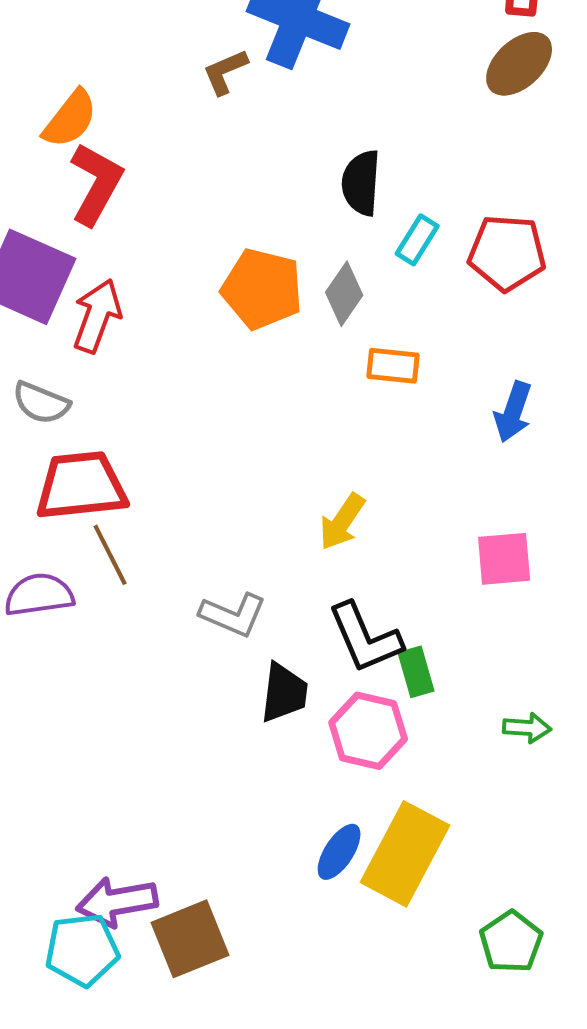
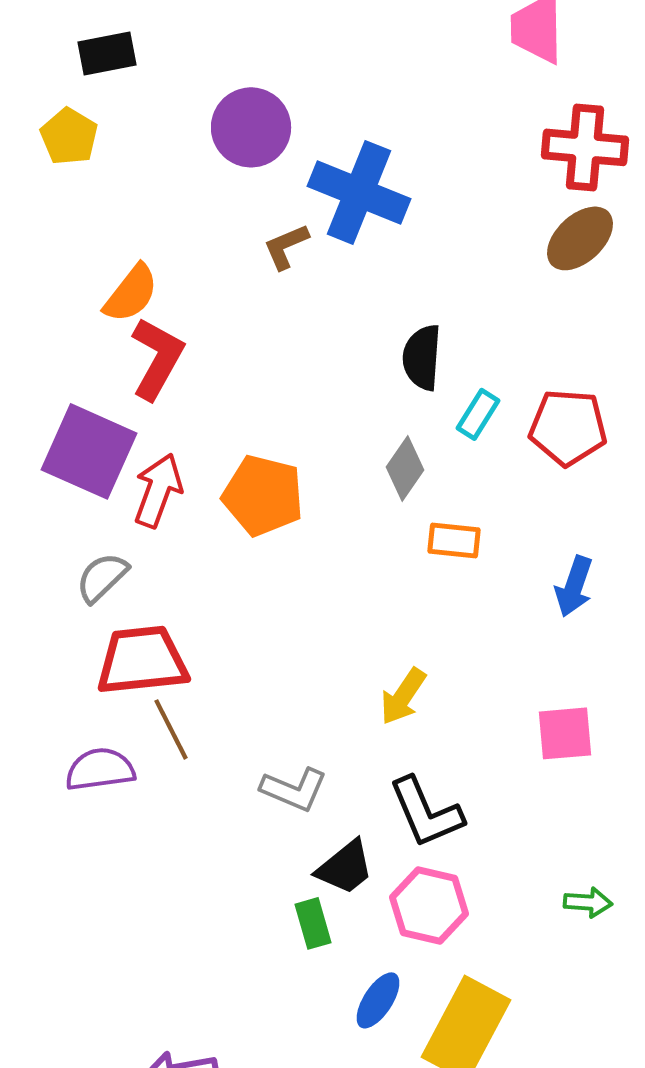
orange pentagon: (262, 289) -> (263, 495), moved
gray semicircle: (41, 403) -> (102, 577), turned 114
green rectangle: (416, 672) -> (313, 923), moved
black trapezoid: (284, 693) -> (345, 867), turned 44
blue ellipse: (339, 852) -> (378, 1000), moved

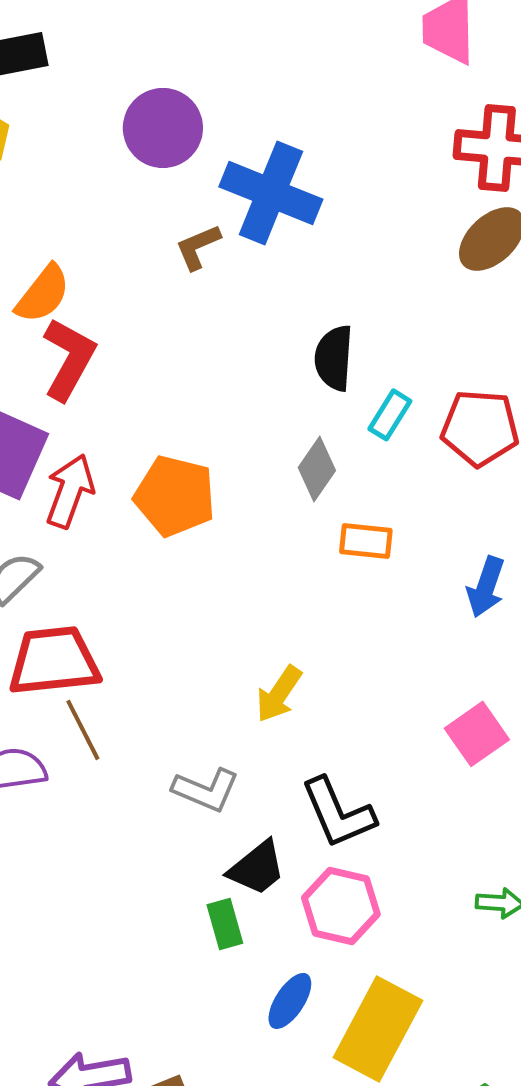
yellow arrow: (403, 696) -> (279, 694), moved
pink square: (565, 733) -> (477, 734), turned -30

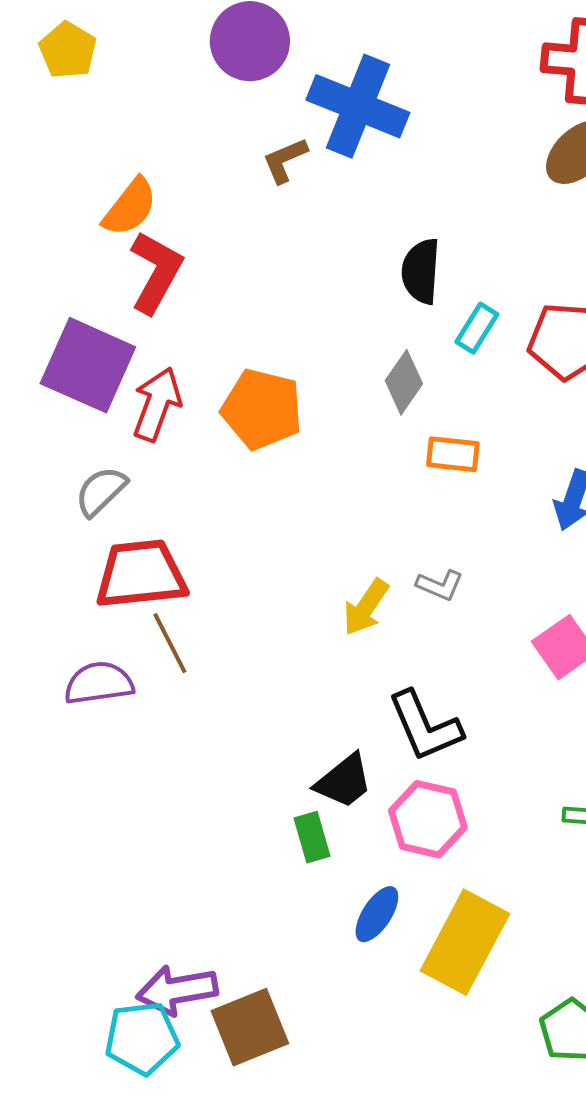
gray L-shape: (206, 790) -> (440, 585), moved, size x0.7

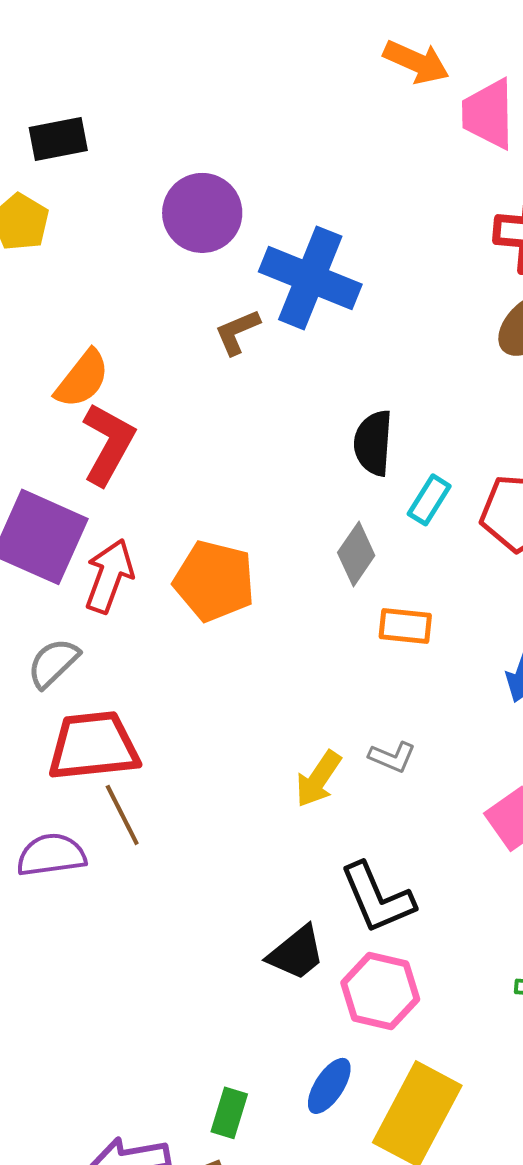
green rectangle: (312, 837) -> (229, 1113), moved, turned 33

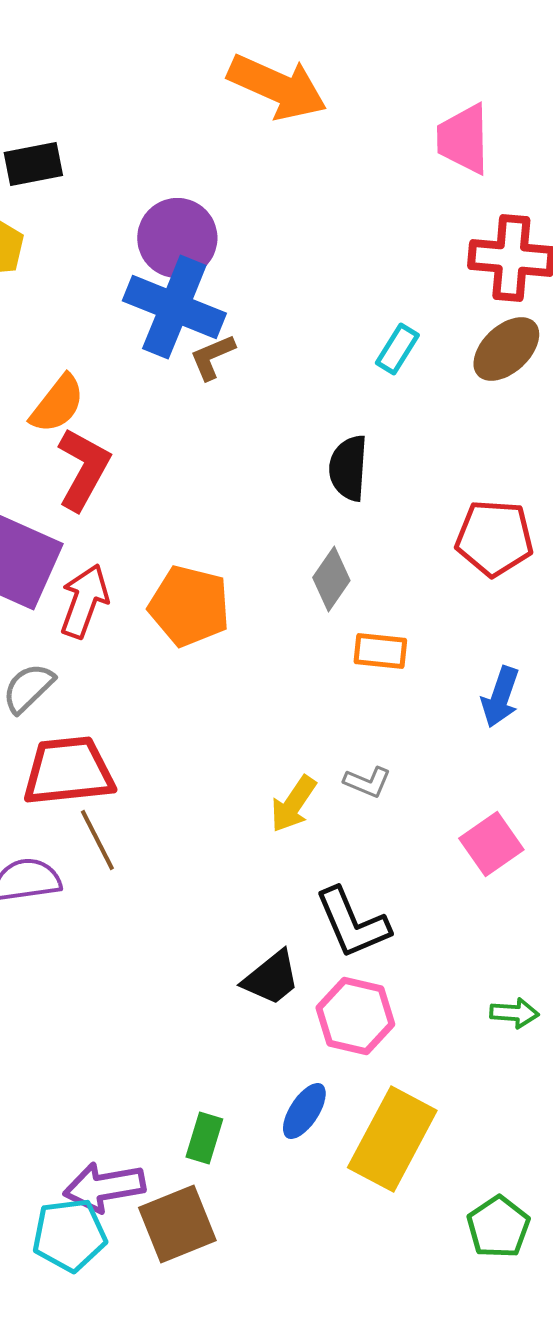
orange arrow: (416, 62) -> (277, 87), moved, size x1.5
blue cross: (310, 278) -> (174, 307), moved
cyan rectangle: (429, 500) -> (397, 349), moved

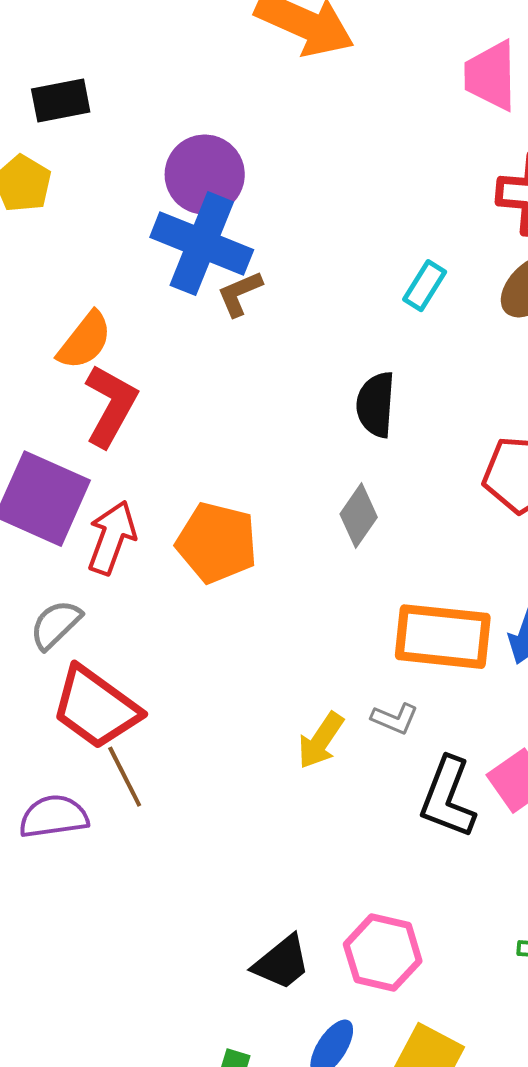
orange rectangle: (380, 651) -> (443, 637), moved, size x1.8
red trapezoid: (68, 771) -> (96, 708), turned -138
black L-shape: (352, 923) -> (448, 798), moved, turned 44
black trapezoid: (271, 978) -> (282, 963), moved

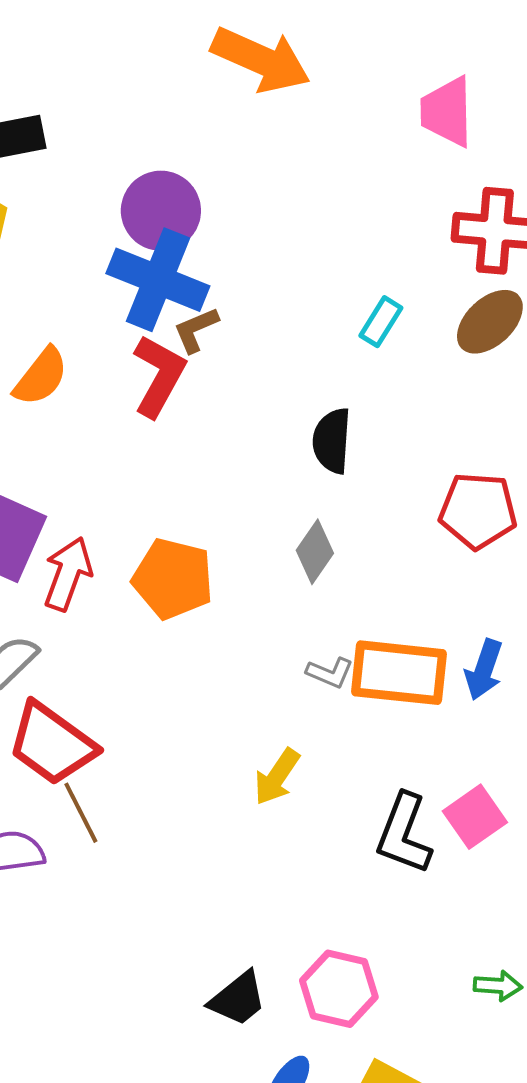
red L-shape: (111, 406) -> (159, 376), moved
gray L-shape: (395, 719) -> (330, 673), moved

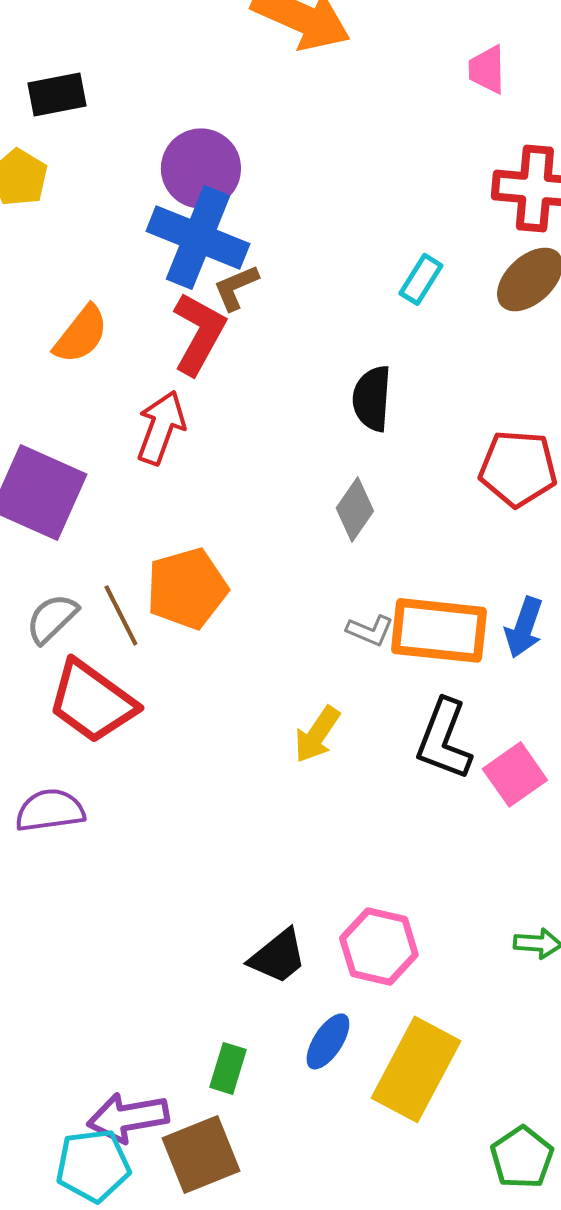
pink trapezoid: (447, 112) -> (487, 69), size x0.7
red arrow: (68, 574) -> (161, 427), moved
orange pentagon: (173, 579) -> (187, 588), moved, turned -30
brown line: (81, 813) -> (121, 615), moved
black L-shape: (404, 834) -> (444, 739), moved

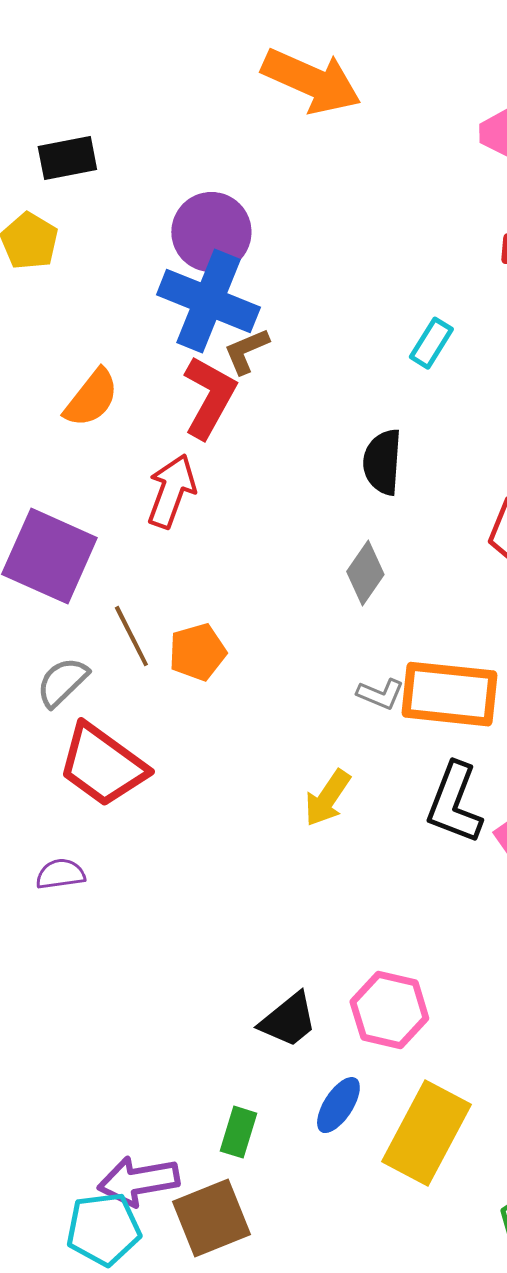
orange pentagon: (187, 588) -> (197, 652), size x0.7
brown line: (121, 615) -> (131, 636), moved
purple semicircle: (50, 810) -> (60, 874), size x0.7

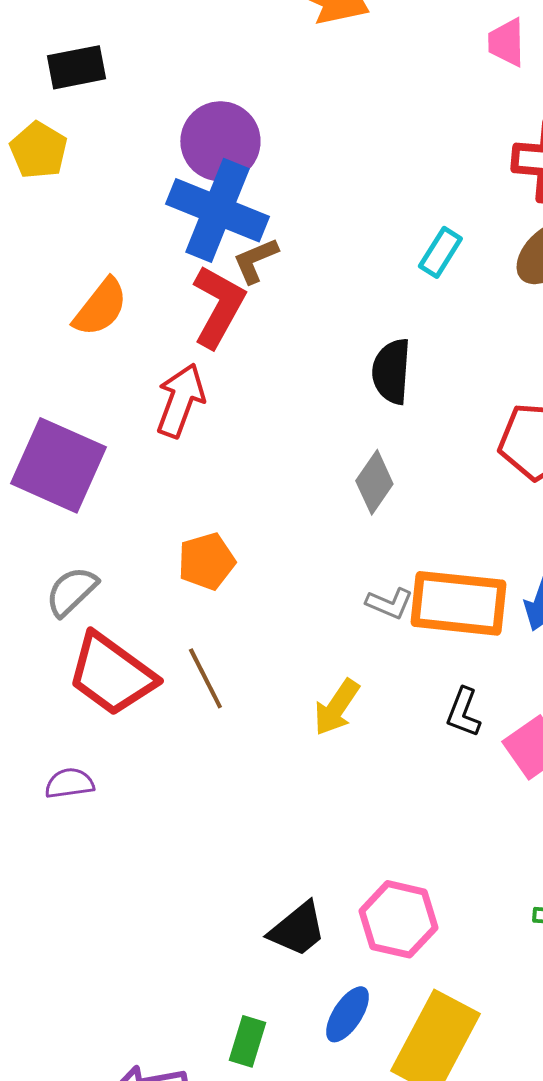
brown line: (131, 636) -> (205, 678), moved
black L-shape: (454, 803) -> (463, 712), size x0.6

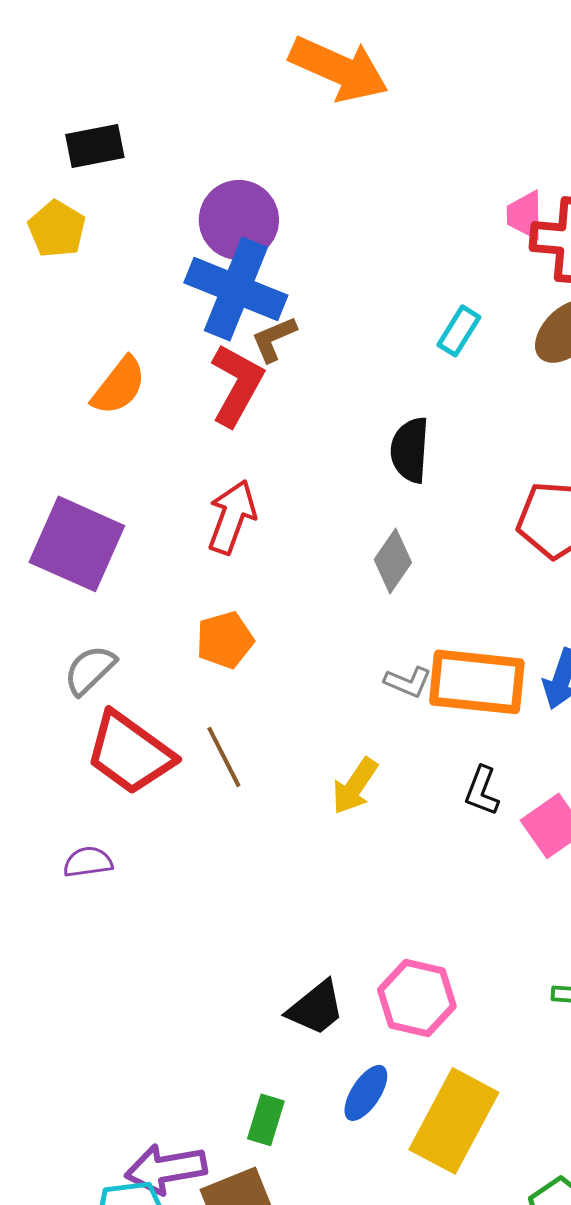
pink trapezoid: (506, 42) -> (525, 215), moved
red arrow: (180, 400) -> (232, 517), moved

